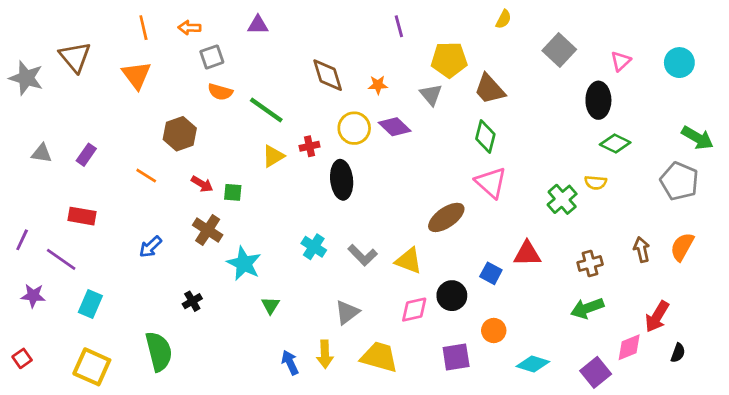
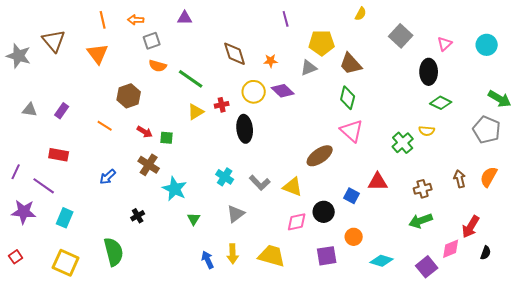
gray triangle: (431, 95) -> (309, 68), turned 48
purple star: (33, 296) -> (24, 212), size x1.4
gray triangle: (347, 312) -> (236, 214), moved

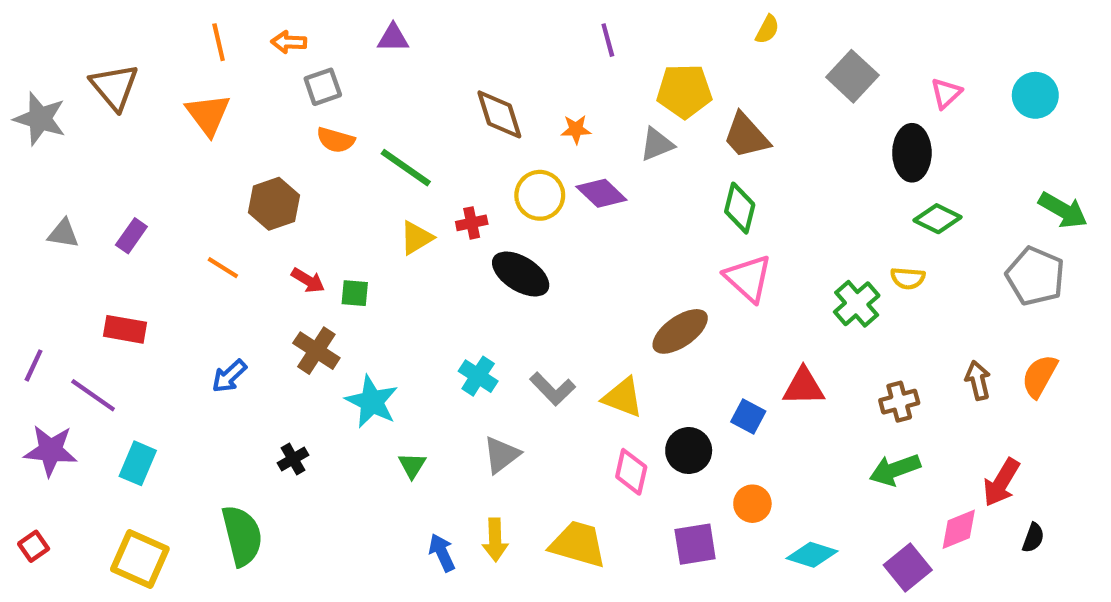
black ellipse: (245, 129) -> (521, 274), turned -52
pink diamond: (297, 222) -> (631, 472), turned -65

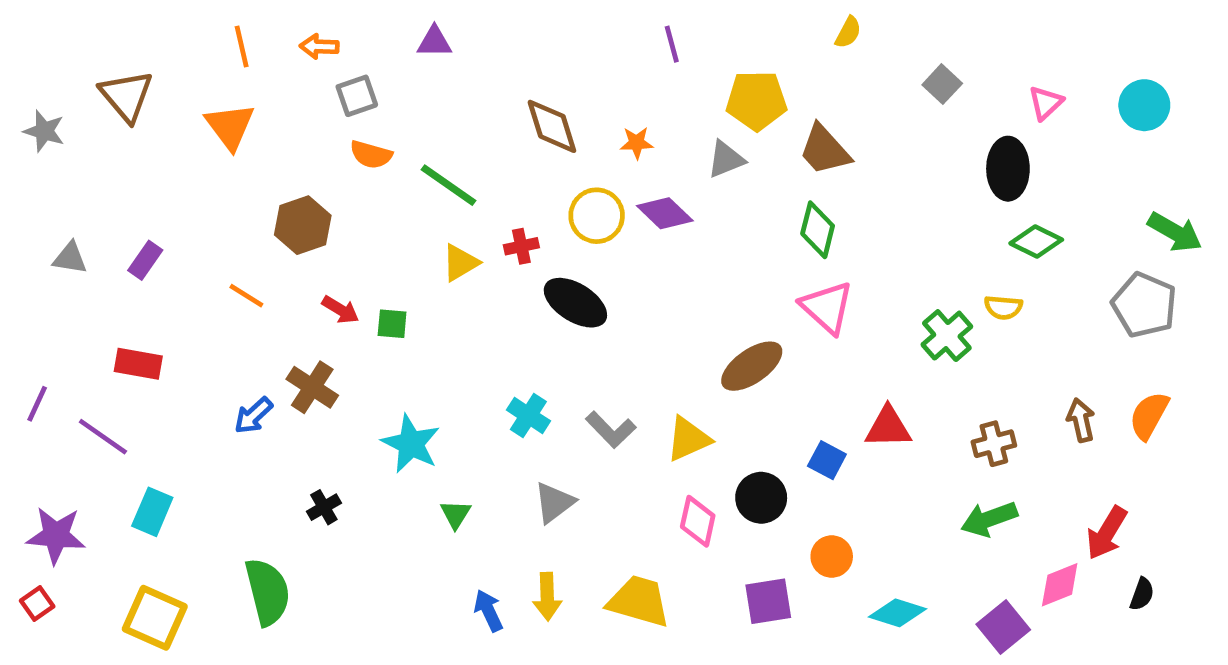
gray square: (852, 76) -> (942, 84), size x0.7
gray star: (40, 119) -> (44, 131), size x0.7
brown cross: (316, 351) -> (312, 387), moved
yellow triangle: (623, 397) -> (688, 439), turned -45
purple star: (51, 451) -> (56, 535), moved

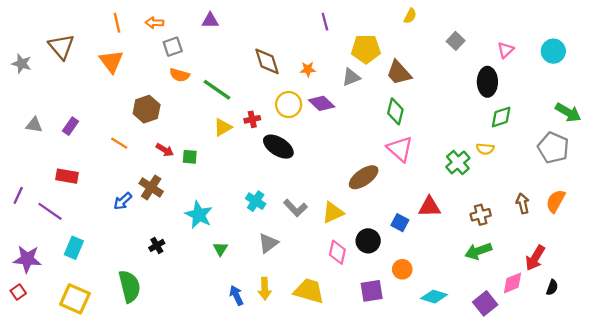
green diamond: (1036, 242) -> (501, 117), turned -45

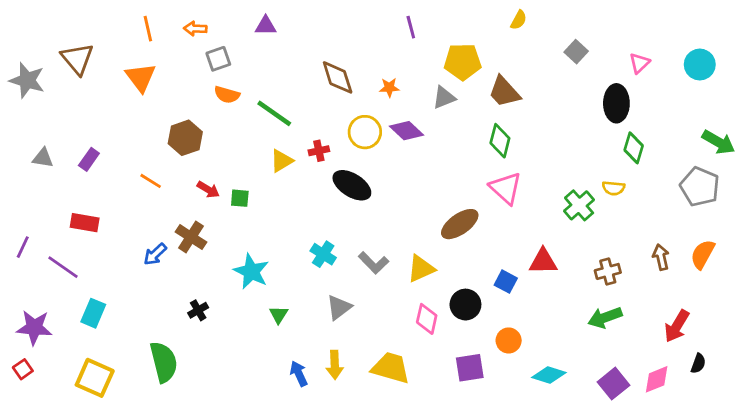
gray star: (22, 64) -> (27, 80), size x1.4
green diamond: (501, 117) -> (634, 148), turned -55
pink diamond: (512, 283) -> (657, 379), moved

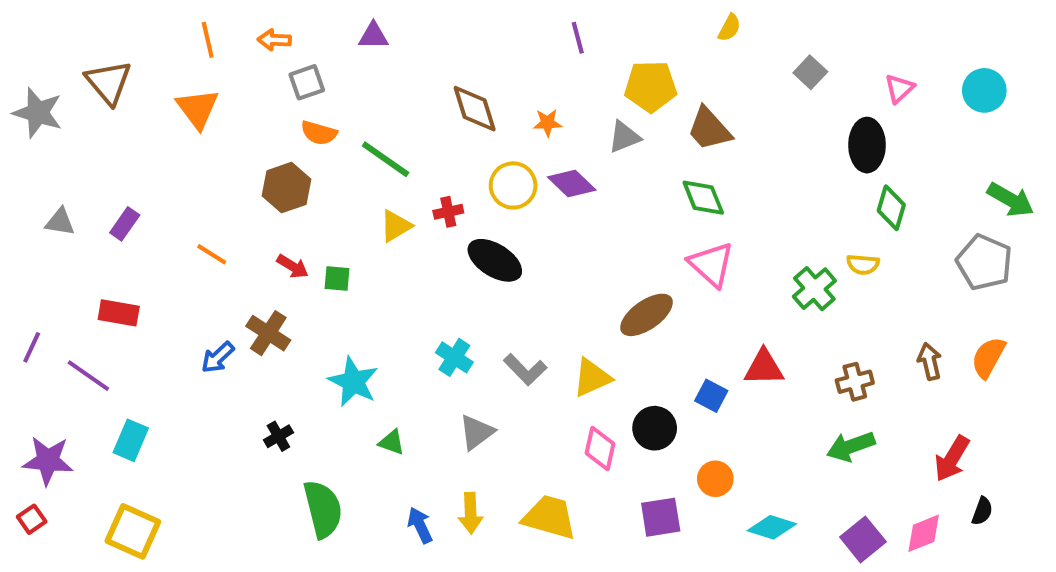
brown hexagon: (185, 138) -> (287, 188), moved
green diamond: (500, 141) -> (703, 198), turned -36
green triangle: (279, 315) -> (392, 442), turned -42
green semicircle: (164, 362) -> (323, 509), moved

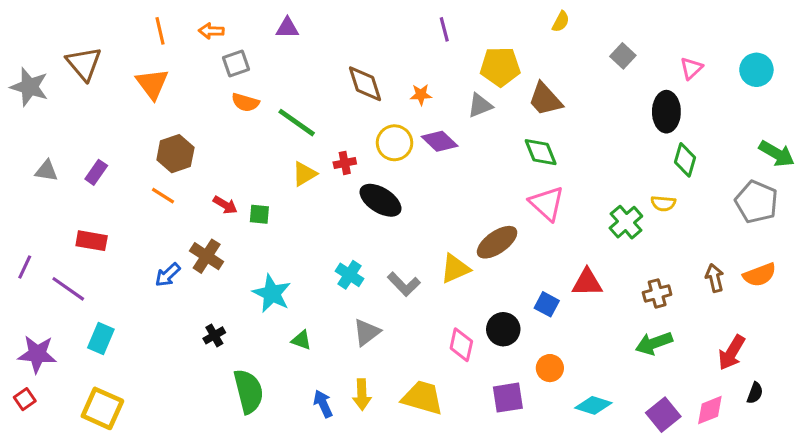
brown hexagon: (287, 188) -> (175, 154), moved
orange semicircle: (988, 357) -> (760, 275), turned -140
yellow triangle: (592, 378) -> (455, 269), moved

